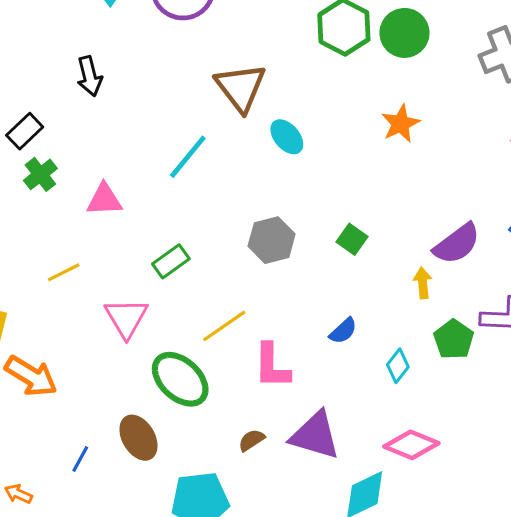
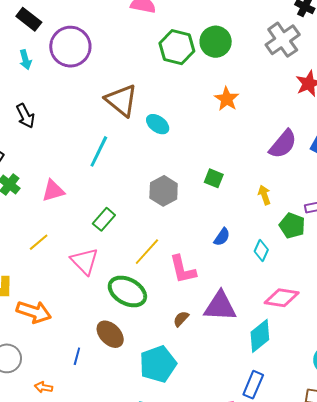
purple semicircle: (457, 244) -> (283, 144), moved

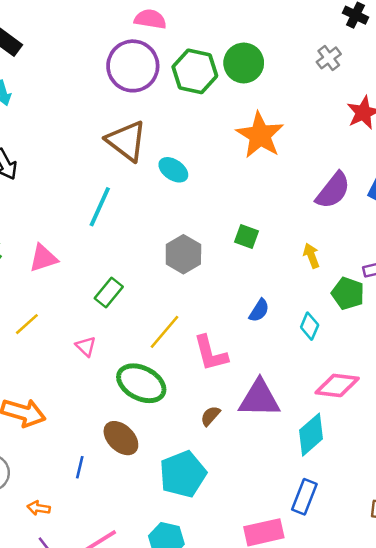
gray cross: (283, 40) -> (329, 58), size x0.6
purple circle: (70, 47) -> (133, 66), moved
orange star: (227, 99) -> (260, 135), size x1.5
pink triangle: (85, 261) -> (86, 346), size x0.6

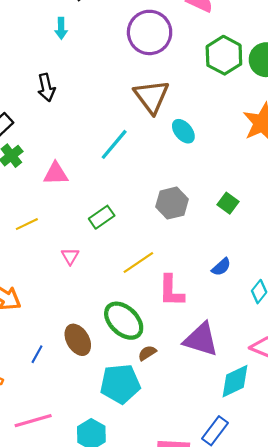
purple circle: (133, 66) -> (150, 32), moved
green ellipse: (141, 383) -> (124, 321), moved
brown semicircle: (210, 416) -> (147, 353), moved

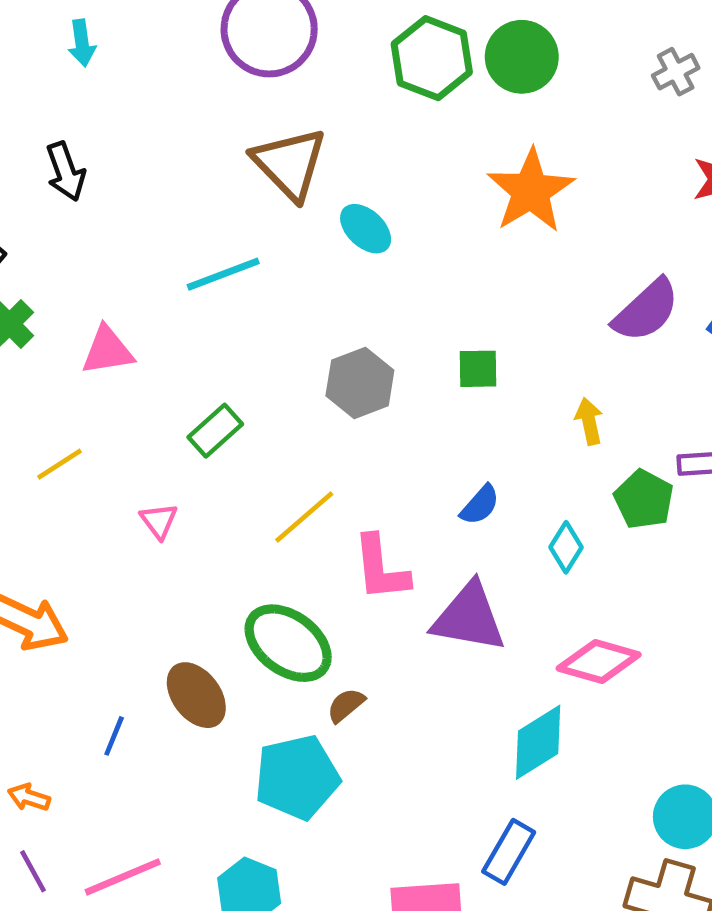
cyan line: (114, 144) -> (223, 274), turned 36
green square: (228, 203) -> (478, 369), turned -30
purple triangle: (201, 340) -> (469, 617), moved

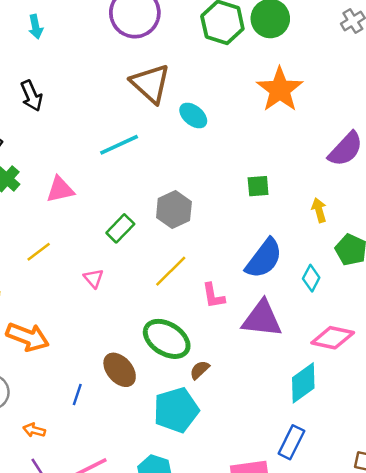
gray hexagon: (360, 383) -> (174, 210), moved
blue semicircle: (480, 505) -> (264, 259), size x1.8
pink L-shape: (381, 568) -> (213, 296), size x0.7

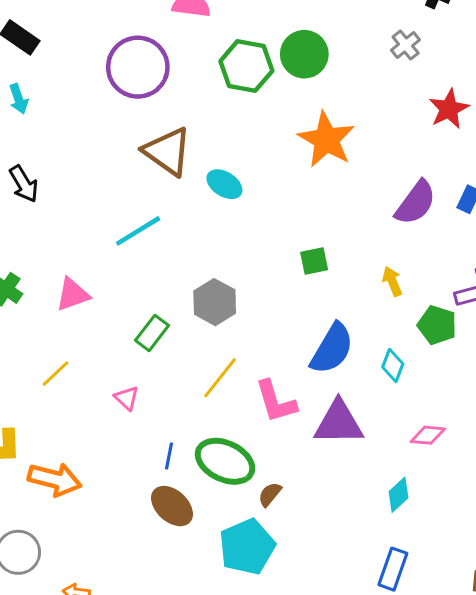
pink L-shape: (213, 296) -> (276, 402), size x1.4
pink diamond: (333, 338) -> (428, 435), size x0.7
cyan diamond: (303, 383) -> (398, 495), size x0.7
blue line: (77, 394) -> (169, 456), moved

